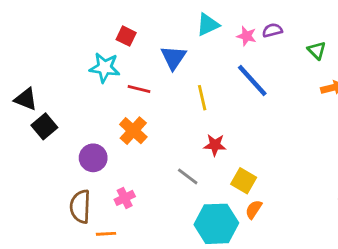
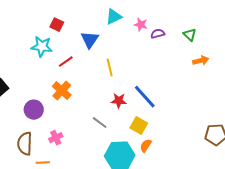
purple semicircle: (272, 30) -> (158, 34), moved
blue line: (252, 80) -> (145, 97), moved
red line: (139, 89) -> (66, 62), turned -49

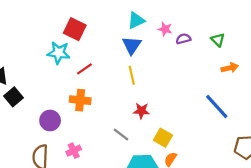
red square: (57, 25) -> (75, 29), size x1.5
blue triangle: (90, 40) -> (132, 45), moved
orange cross: (62, 91) -> (80, 100), turned -36
blue line: (145, 97) -> (217, 107), moved

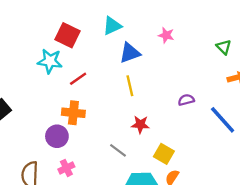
cyan triangle: (136, 20) -> (112, 26), moved
purple semicircle: (183, 39) -> (186, 100), moved
blue triangle: (132, 45) -> (130, 53), turned 36
purple circle: (50, 120) -> (57, 136), moved

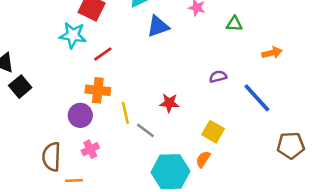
green triangle: (224, 47) -> (234, 24), moved, turned -42
yellow line: (130, 86) -> (125, 113), moved
yellow square: (164, 154) -> (213, 132), moved

